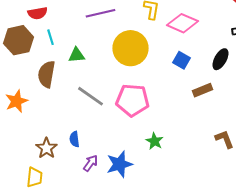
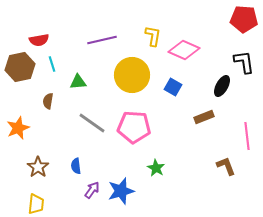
blue square: (182, 60) -> (173, 87), moved
brown semicircle: (46, 74) -> (48, 101), size x0.6
brown star: (46, 148) -> (38, 167), moved

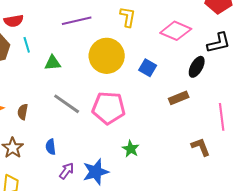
pink diamond: (184, 50) -> (176, 31), moved
black L-shape: (244, 62) -> (219, 43), turned 85
brown semicircle: (48, 101) -> (23, 112), moved

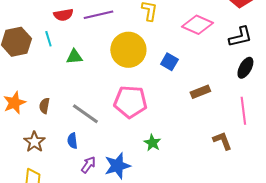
red semicircle: (14, 21) -> (63, 15), moved
black ellipse: (197, 67) -> (245, 68), moved
gray line: (67, 104) -> (85, 114), moved

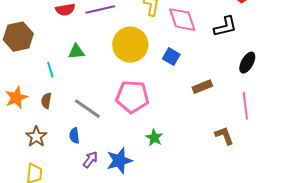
pink diamond: (197, 25) -> (182, 20), moved, turned 48
black L-shape: (240, 37) -> (225, 27), moved
cyan line: (48, 39) -> (50, 70), moved

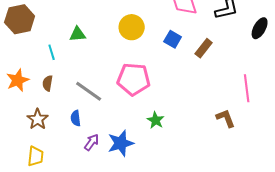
yellow circle: (130, 45) -> (132, 27), size x0.7
black ellipse: (247, 63) -> (260, 28), moved
brown rectangle: (202, 87) -> (204, 48), moved, turned -30

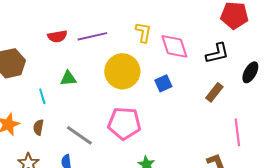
yellow circle: (132, 27) -> (122, 71), size x1.4
blue square: (173, 39) -> (163, 83), turned 36
brown rectangle: (204, 48) -> (214, 92), moved

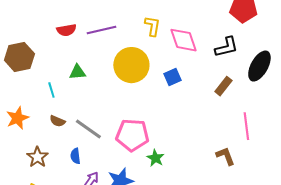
black ellipse: (250, 72) -> (259, 66), size x1.4
pink pentagon: (124, 123) -> (132, 135), moved
brown semicircle: (38, 127) -> (57, 121), moved, turned -77

